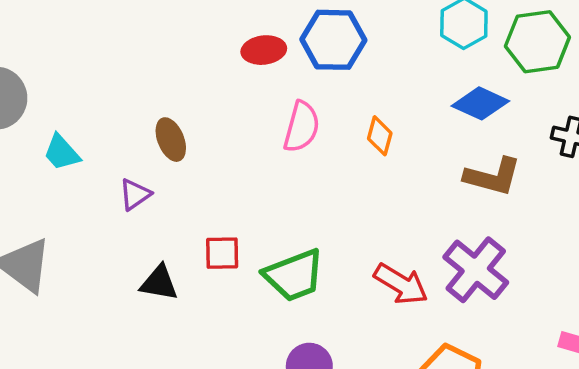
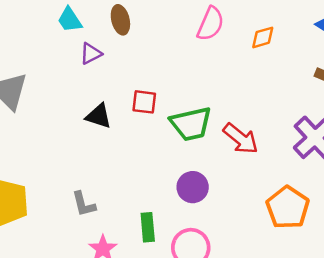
orange diamond: (380, 136) -> (263, 37), turned 50
cyan trapezoid: (62, 153) -> (70, 20), moved
red arrow: (401, 284) -> (241, 139), moved

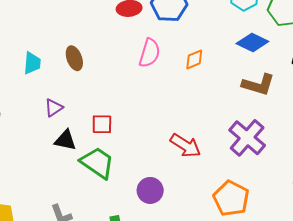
cyan trapezoid: (70, 20) -> (32, 63), turned -135
purple triangle: (91, 54) -> (54, 108), moved
green trapezoid: (191, 124) -> (97, 163), moved, turned -126

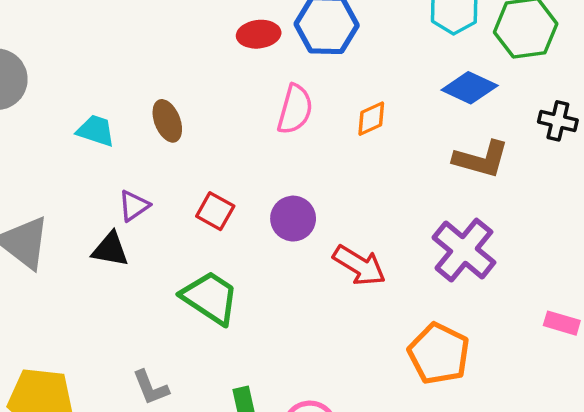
cyan trapezoid: (32, 63) -> (96, 131), turned -75
red square: (102, 124) -> (215, 211), moved, turned 30
black triangle: (65, 140) -> (110, 249), moved
purple circle: (150, 190) -> (293, 219), moved

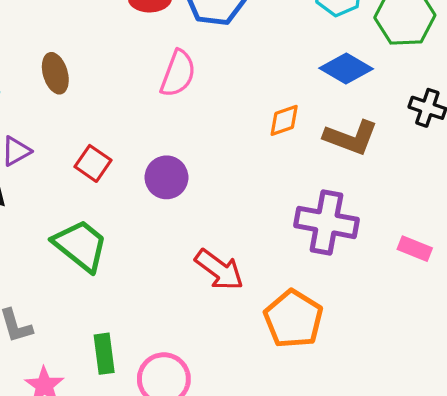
orange diamond: (371, 119) -> (284, 120), moved
purple cross: (464, 250) -> (326, 222), turned -34
red arrow: (359, 265) -> (219, 270), moved
pink rectangle: (562, 323) -> (415, 249), moved

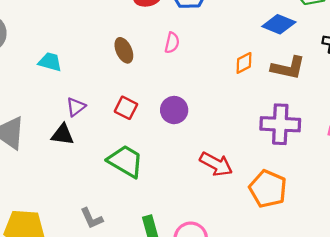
brown ellipse: (55, 73) -> (124, 50), moved
pink semicircle: (178, 74) -> (172, 43), size x0.7

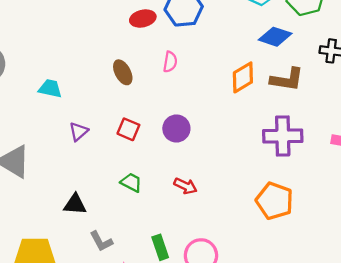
orange diamond: (244, 63) -> (243, 77), size x1.4
black triangle: (63, 135) -> (75, 204), moved
green trapezoid: (125, 161) -> (131, 182), size x0.6
red arrow: (216, 164) -> (185, 186), moved, size x0.7

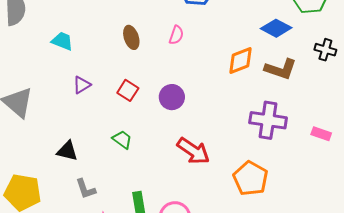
red arrow: (185, 186) -> (193, 151), moved, size x1.6

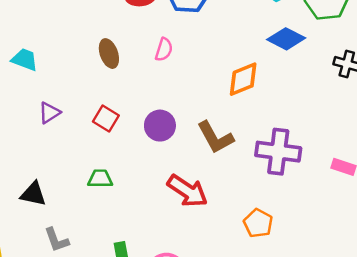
brown L-shape: (281, 69) -> (215, 137), moved, turned 44
green trapezoid: (122, 140) -> (100, 179), turned -35
orange pentagon: (251, 178) -> (258, 223), size x0.7

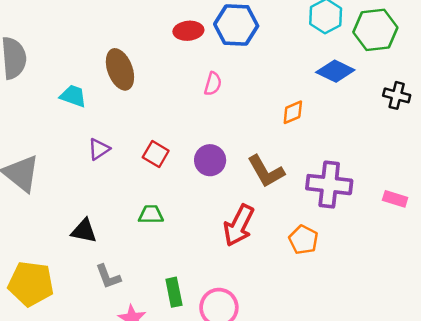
brown ellipse: (109, 54) -> (120, 69), moved, size x1.4
orange diamond: (243, 79) -> (293, 112), size x0.7
red arrow: (187, 191) -> (239, 225), turned 84
orange pentagon: (258, 223) -> (303, 240), moved

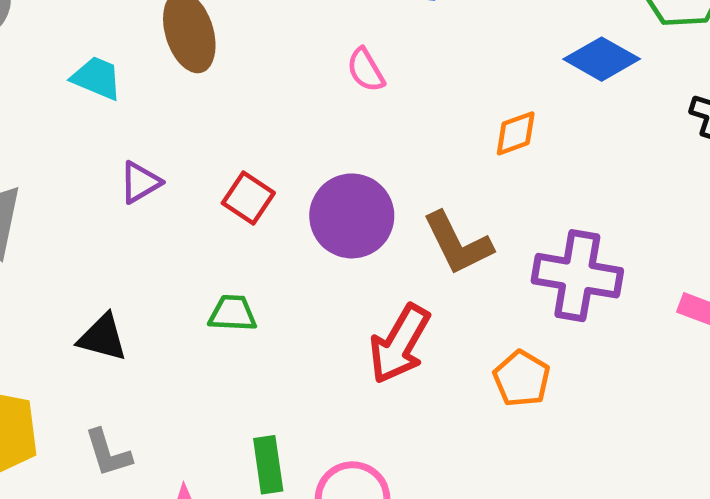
pink semicircle: (213, 84) -> (366, 70), turned 130
purple circle: (210, 160) -> (352, 216), size x1.4
gray L-shape: (108, 277) -> (108, 453), moved

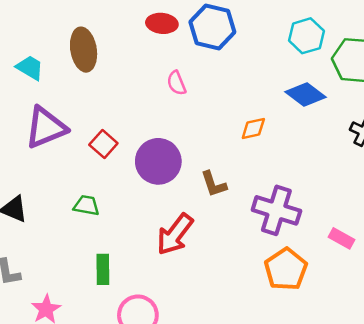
purple triangle: (140, 182) -> (46, 128), size x1.8
brown L-shape: (458, 243) -> (214, 184), size x0.7
orange pentagon: (522, 379) -> (286, 269), moved, size x1.4
green rectangle: (268, 465) -> (103, 269), moved

